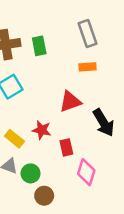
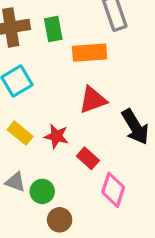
orange rectangle: (88, 67) -> (90, 53), moved, size x1.5
yellow rectangle: (14, 139) -> (20, 133), moved
red rectangle: (66, 147) -> (88, 158), turned -35

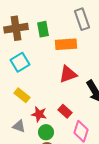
red star: (56, 136) -> (39, 114), moved
green circle: (42, 191) -> (46, 132), moved

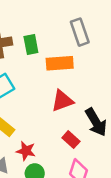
red rectangle: (65, 111) -> (71, 140), moved

